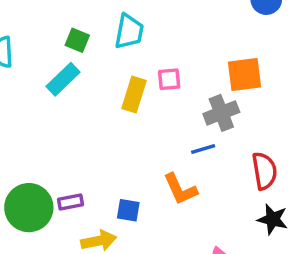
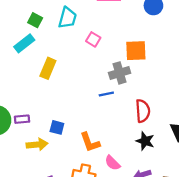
pink square: (169, 79) -> (93, 39), moved, turned 32
yellow rectangle: (134, 95) -> (48, 68), moved
orange L-shape: (180, 189) -> (90, 142), moved

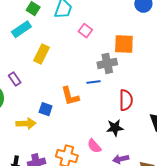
purple rectangle: (22, 119) -> (15, 79), moved, turned 56
black star: (145, 141) -> (115, 128), moved, turned -30
orange L-shape: (90, 142) -> (70, 96), moved

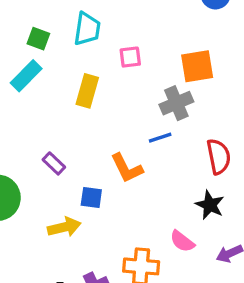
pink square: (85, 31) -> (130, 57), turned -32
yellow rectangle: (42, 54) -> (87, 91), moved
purple rectangle: (15, 79) -> (54, 163), moved
black star: (115, 128) -> (210, 205), turned -30

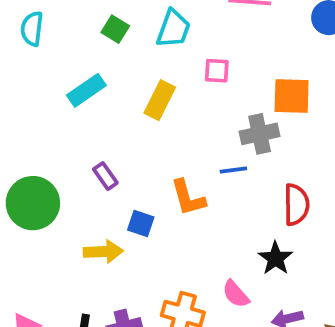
cyan rectangle: (26, 76) -> (86, 90), moved

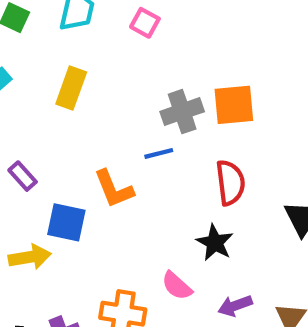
pink square: (217, 71) -> (145, 23), moved, turned 32
orange square: (292, 96) -> (234, 105), moved
blue square: (141, 224) -> (66, 222), size x1.4

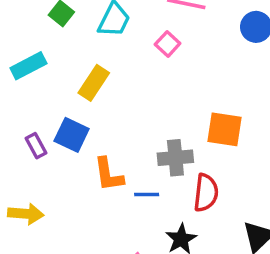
gray cross: (182, 112) -> (175, 158), moved
blue line: (159, 153) -> (147, 195), moved
blue square: (66, 222) -> (72, 135), moved

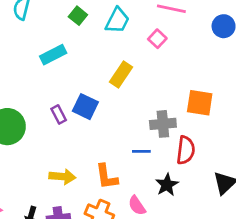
yellow rectangle: (94, 83) -> (121, 75), moved
orange L-shape: (109, 174) -> (107, 177), moved
yellow arrow: (26, 214) -> (62, 177), moved

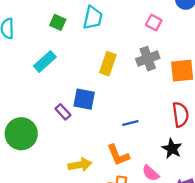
pink square: (157, 39) -> (154, 22), moved
gray cross: (163, 124) -> (148, 59), moved
blue line: (141, 151) -> (130, 123), moved

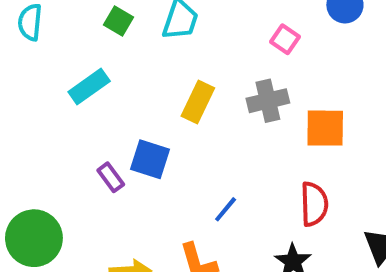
blue line: (130, 123) -> (226, 209), turned -42
green circle: (21, 134) -> (34, 238), moved

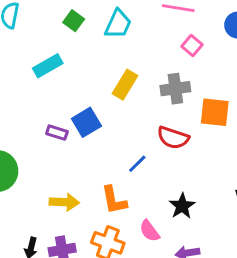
blue square: (150, 159) -> (86, 122), turned 36
purple rectangle: (111, 177) -> (57, 133), turned -42
red semicircle: (314, 204) -> (173, 138), moved, turned 104

